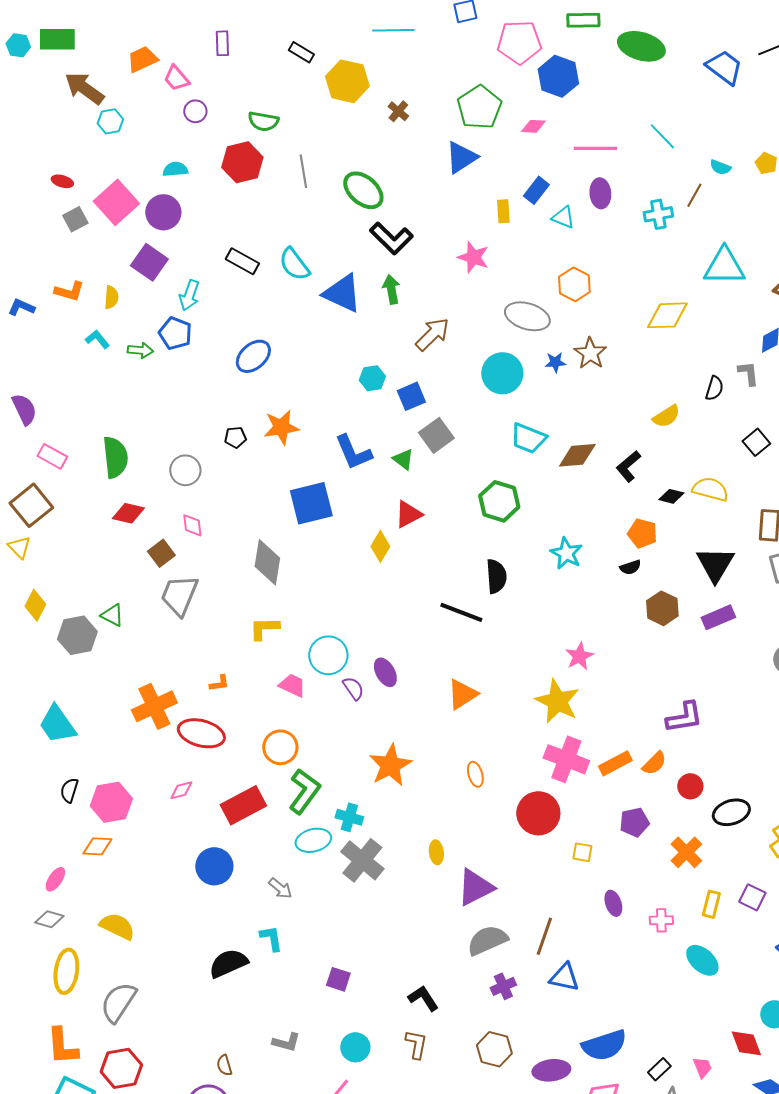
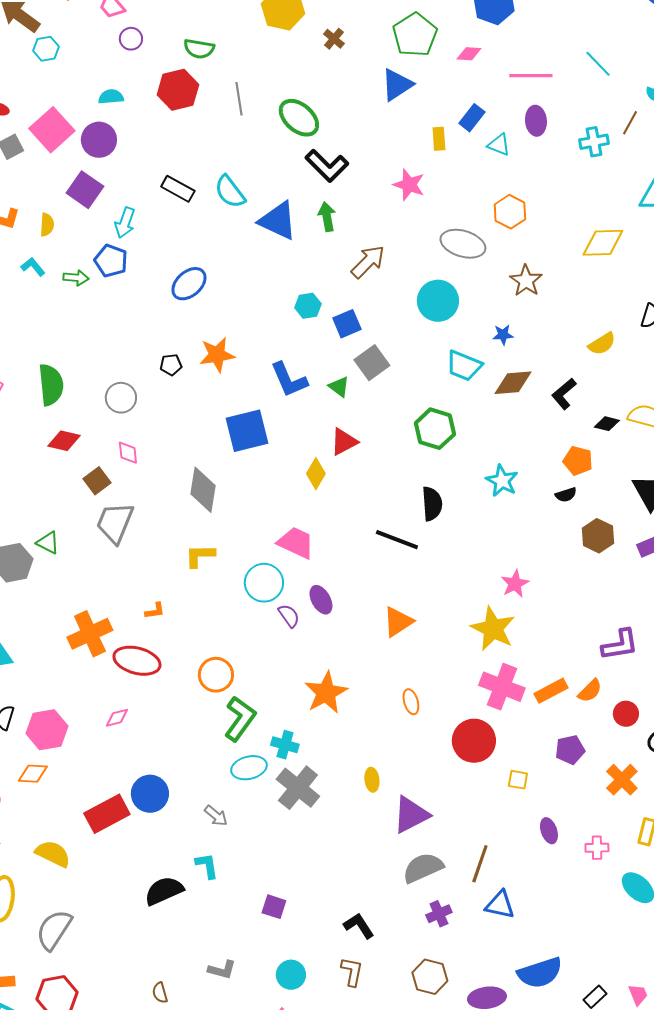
blue star: (555, 362) -> (503, 335), moved
pink trapezoid: (292, 685) -> (296, 543), moved, size x1.4
red rectangle: (243, 805) -> (107, 814), moved

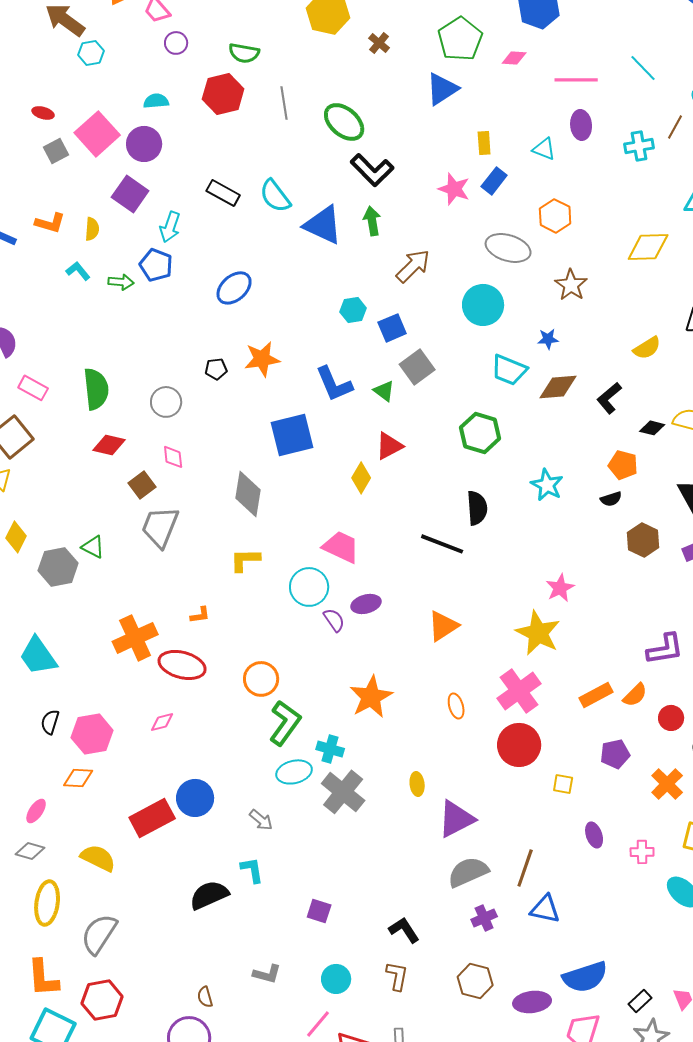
blue rectangle: (472, 118) -> (494, 181), moved
purple ellipse: (321, 600) -> (366, 604), turned -76
pink cross: (502, 687) -> (519, 691), moved, turned 33

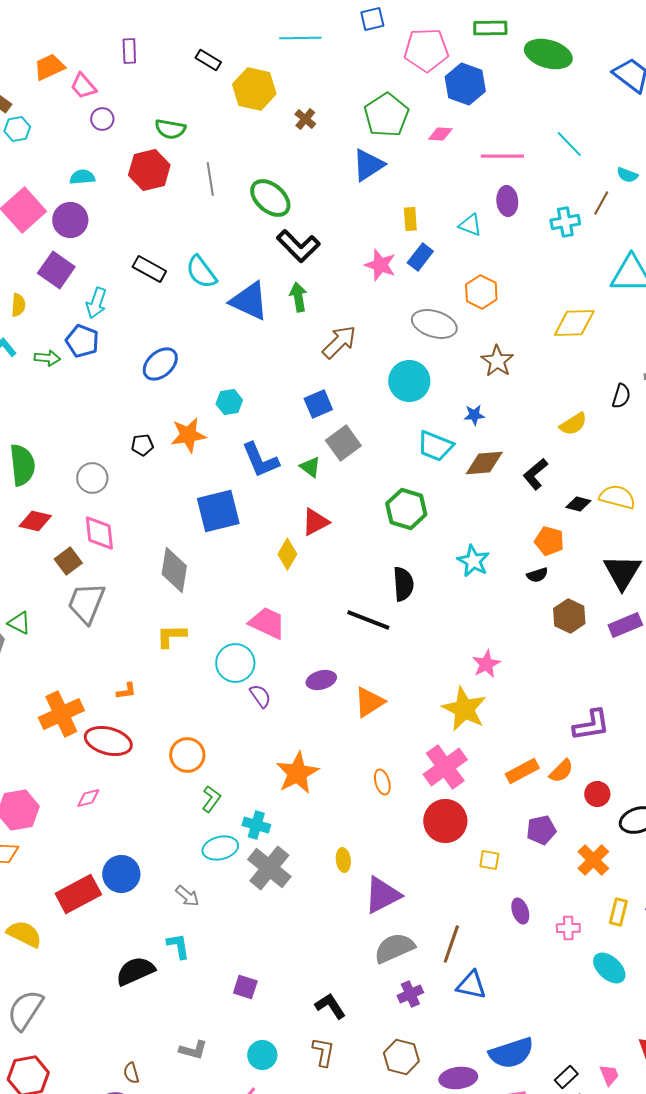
cyan hexagon: (353, 310) -> (229, 402), moved
pink diamond: (173, 457) -> (99, 533), size x1.5
purple ellipse: (366, 604) -> (321, 680), moved
green L-shape: (285, 723) -> (211, 799), size x0.6

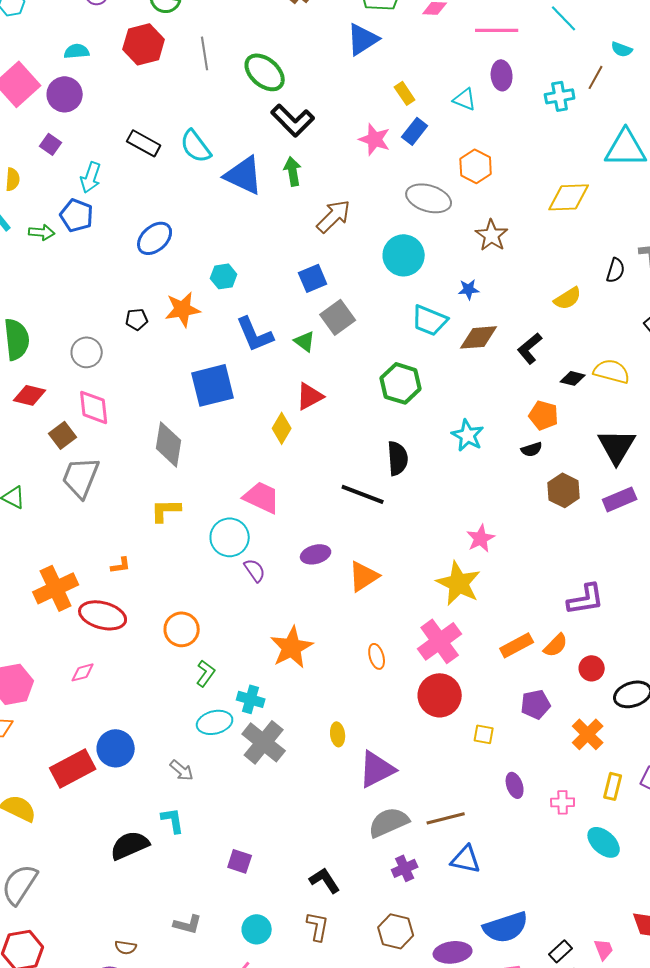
yellow rectangle: (410, 219) -> (405, 93), turned -30
purple square: (56, 270) -> (51, 144), size x0.6
brown line: (451, 944) -> (446, 818), turned 57
brown semicircle: (131, 1073) -> (126, 947), turned -65

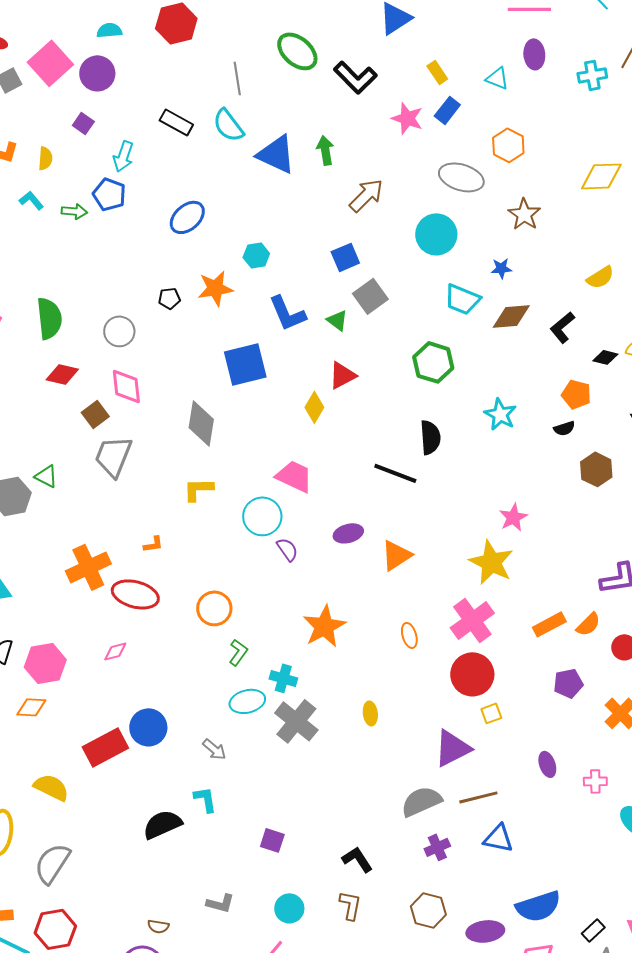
gray line: (205, 53) -> (237, 78), moved
black L-shape: (293, 120) -> (355, 77), moved
yellow square: (484, 734) -> (491, 713), moved, turned -30
purple triangle: (377, 769) -> (452, 748), moved

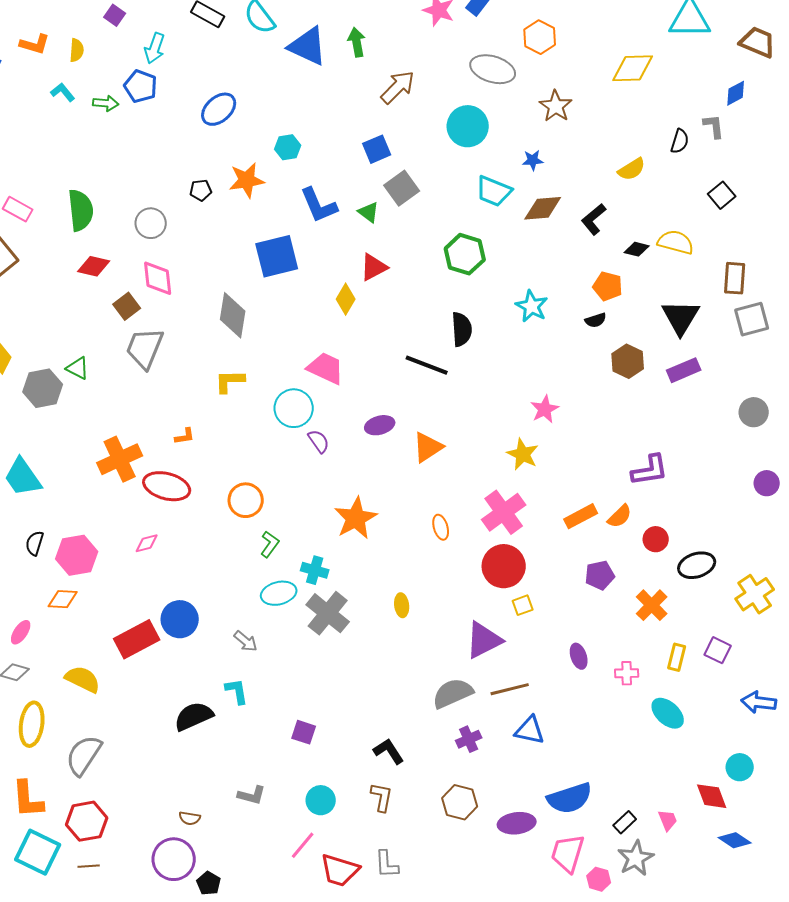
yellow star: (491, 562) -> (523, 454), size x0.7

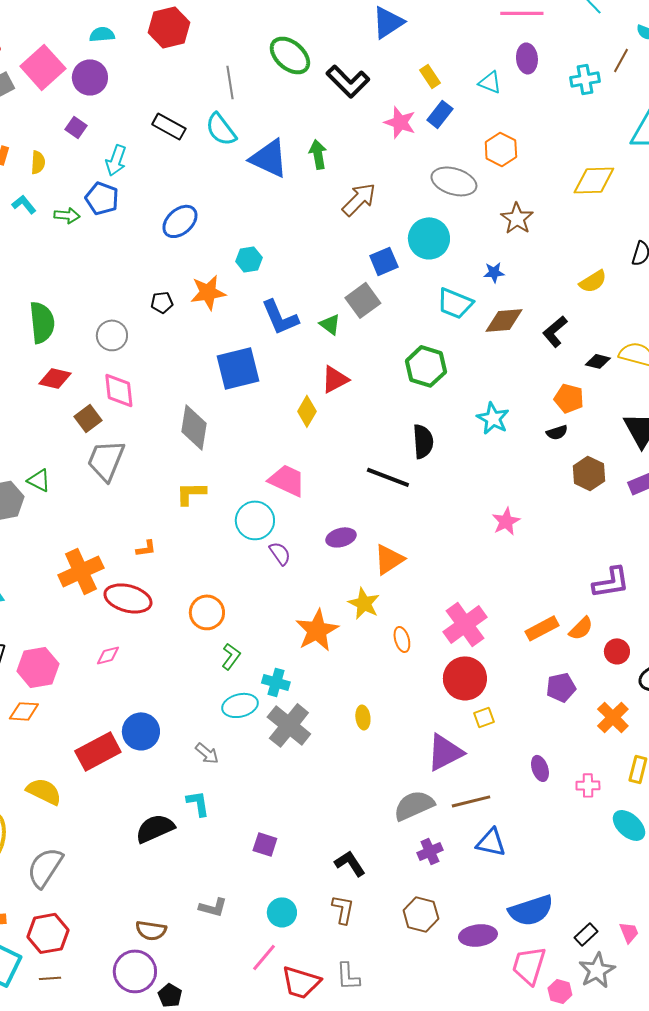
blue square: (377, 149) -> (384, 261), moved
yellow star: (523, 454) -> (364, 603), moved
brown semicircle: (190, 818) -> (151, 930), size x1.4

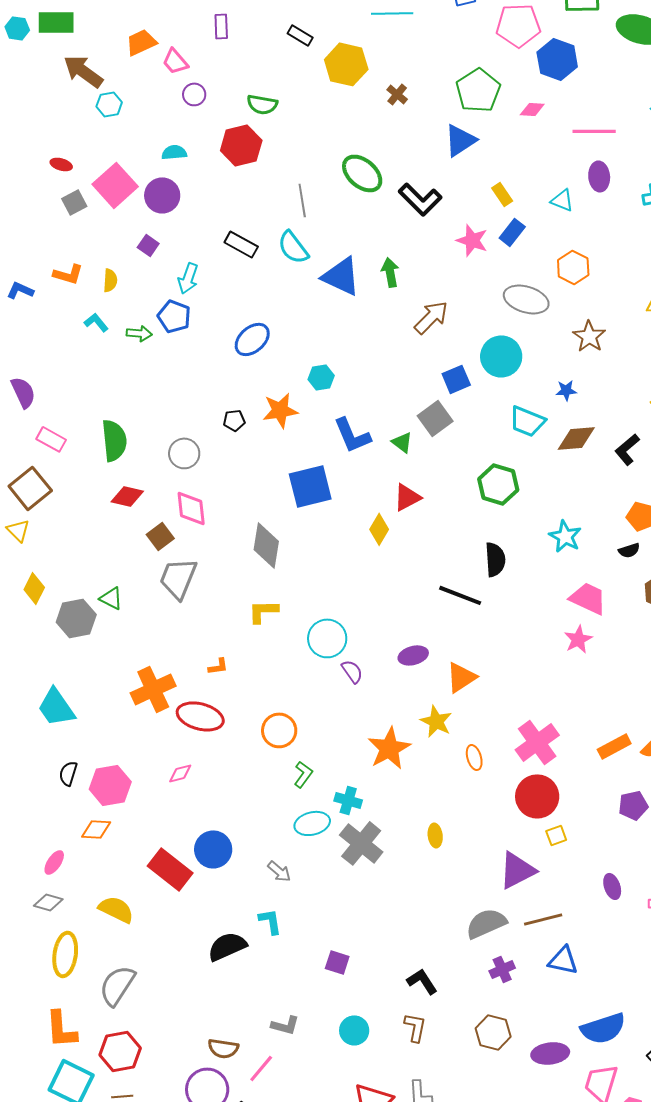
pink trapezoid: (287, 480) -> (588, 598), moved
red rectangle: (98, 751) -> (170, 869), turned 66
pink line: (264, 957) -> (261, 1068), moved

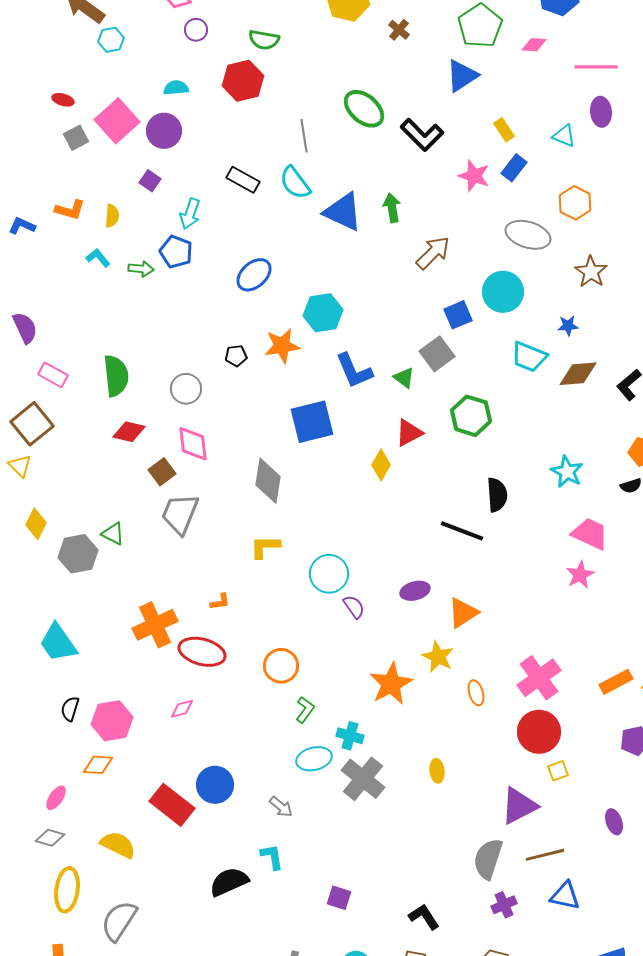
cyan hexagon: (321, 377) -> (323, 313), size x1.5
green hexagon: (498, 484) -> (471, 416), moved
gray semicircle: (486, 923) -> (488, 859), turned -48

